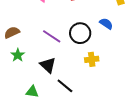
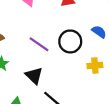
yellow cross: (92, 59) -> (95, 65), moved

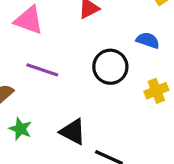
purple line: (39, 44) -> (42, 70), moved

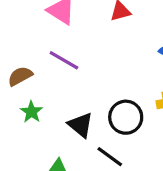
black circle: (110, 67) -> (126, 117), moved

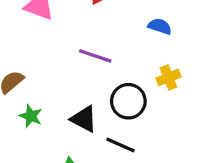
purple line: (64, 60) -> (95, 56), moved

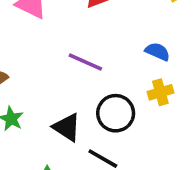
blue semicircle: (160, 26) -> (158, 52), moved

